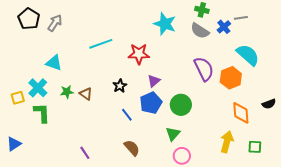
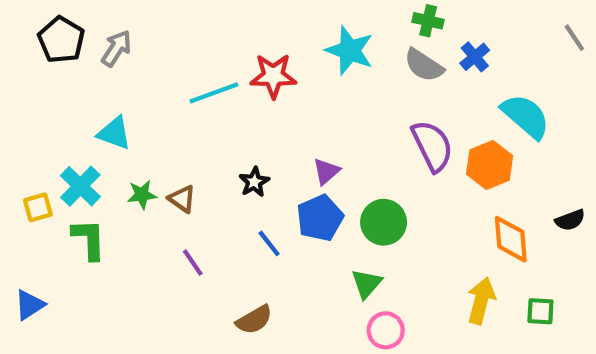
gray line: (241, 18) -> (574, 38), moved, turned 64
red star: (139, 54) -> (273, 76), moved
brown semicircle: (132, 148) -> (254, 320), moved, turned 102
purple line: (85, 153) -> (193, 262), moved

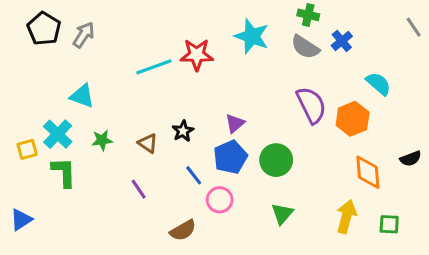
cyan semicircle: (526, 116) -> (378, 84), size x0.7
brown triangle: (182, 199) -> (148, 143), moved
green triangle: (367, 284) -> (282, 214), moved
pink circle: (386, 330) -> (220, 200), moved

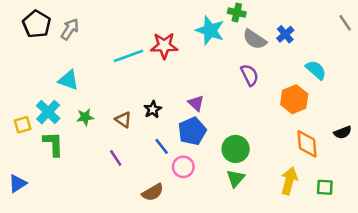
green cross: (308, 15) -> (237, 13), moved
purple semicircle: (311, 105) -> (250, 75), moved, size x0.7
purple triangle: (235, 123) -> (196, 103), turned -36
green circle: (276, 160) -> (236, 149), moved

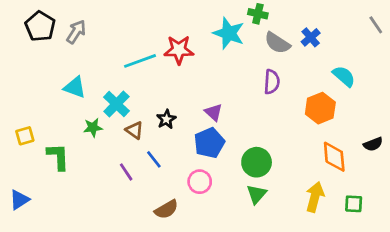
purple semicircle: (250, 75) -> (272, 82), turned 30
cyan cross: (48, 112) -> (116, 104), moved
blue line: (162, 146) -> (154, 159), moved

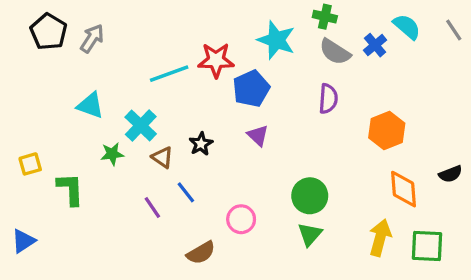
green cross: (258, 14) -> (325, 17), moved
cyan semicircle: (344, 76) -> (407, 27), moved
blue pentagon: (209, 143) -> (251, 89), moved
green square: (354, 204) -> (427, 246), size x1.5

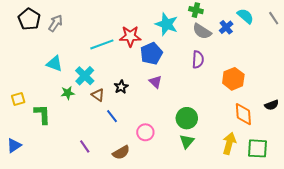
purple line: (152, 208) -> (85, 146), moved

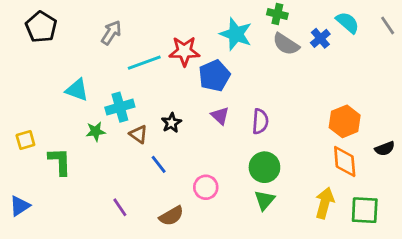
gray arrow: (55, 23) -> (111, 33), moved
purple semicircle: (198, 60) -> (260, 121), moved
cyan cross: (85, 76) -> (120, 107), turned 30
orange hexagon: (233, 79) -> (345, 121), moved

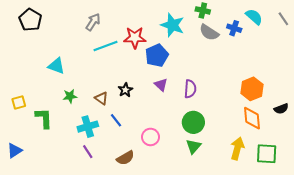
gray arrow: (111, 33) -> (93, 22), moved
blue cross: (320, 38) -> (234, 28), turned -32
cyan cross: (120, 107) -> (88, 127), moved

